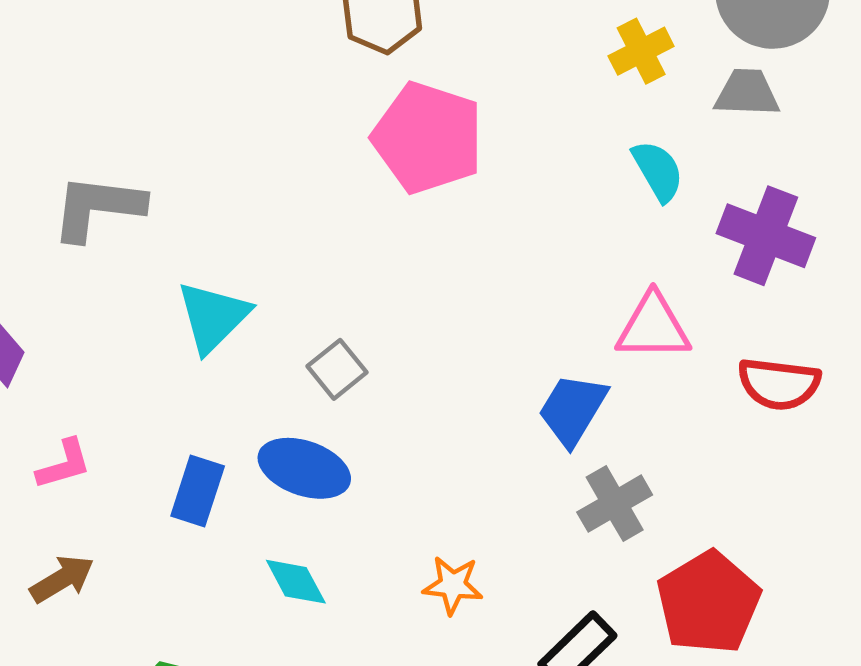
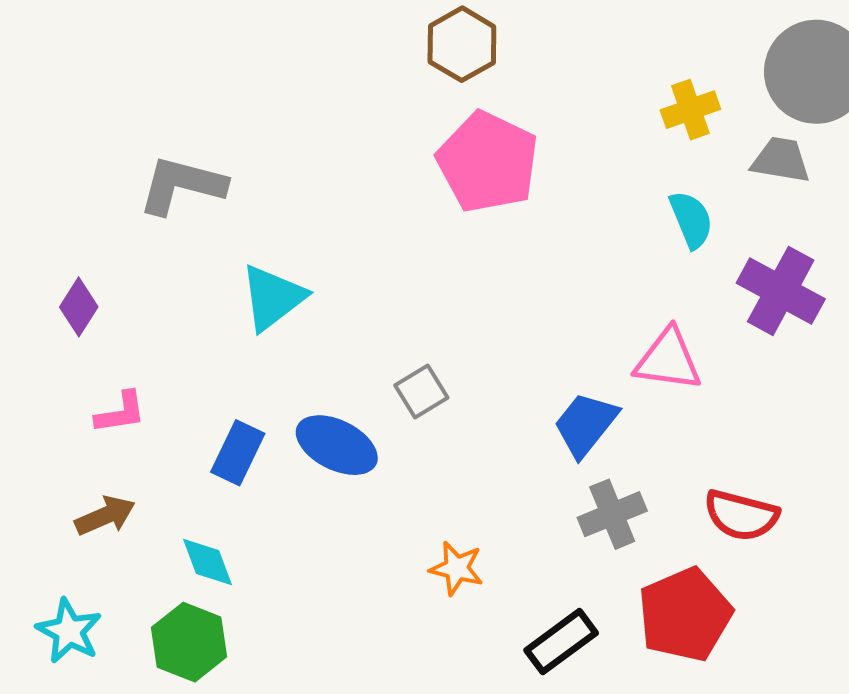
gray square: (337, 369) -> (421, 392), moved
red semicircle: (779, 384) -> (741, 515), moved
cyan diamond: (296, 582) -> (208, 562), moved

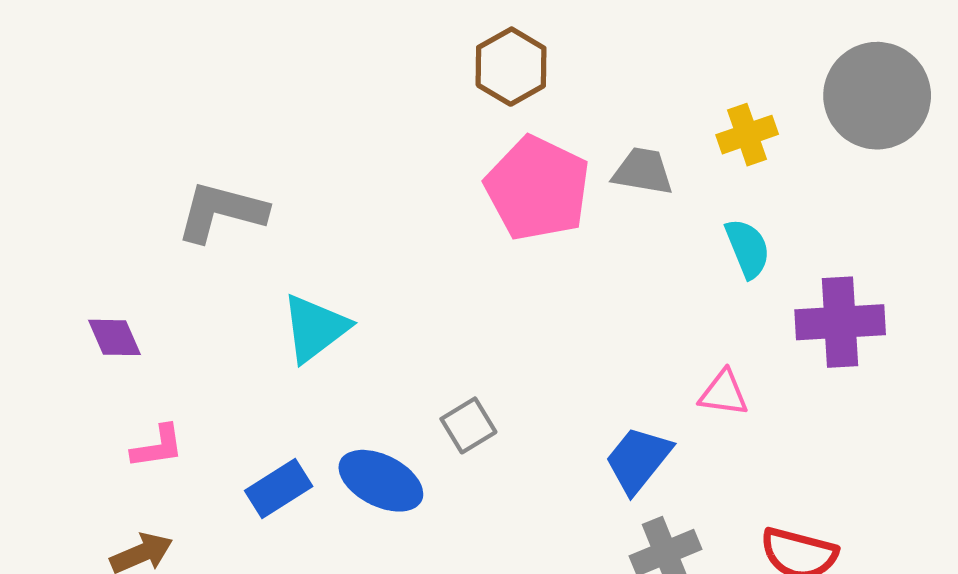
gray trapezoid: (781, 160) -> (643, 171), moved
purple cross: (781, 291) -> (840, 322), turned -32
purple diamond: (79, 307) -> (115, 337), turned -56
pink triangle: (668, 360) -> (724, 393), size x0.7
blue rectangle: (238, 453) -> (279, 488), turned 32

